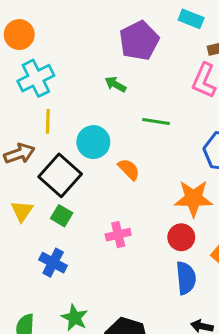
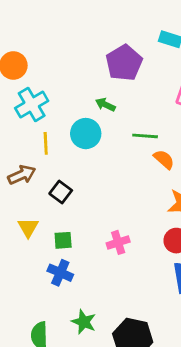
cyan circle: (93, 142) -> (86, 134), moved
orange semicircle: (129, 169) -> (164, 159), moved
black square: (60, 175) -> (61, 192), size x0.6
green square: (62, 216) -> (63, 240), moved, turned -30

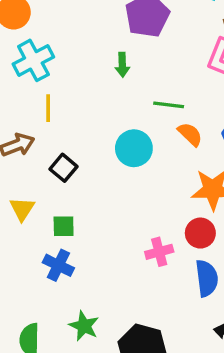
green arrow: (105, 105) -> (122, 65), turned -120
cyan circle: (86, 134) -> (134, 148), moved
pink cross: (118, 242) -> (159, 252), moved

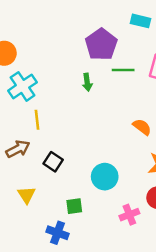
green line: (169, 105) -> (123, 70), moved
cyan circle: (134, 148) -> (105, 177), moved
green square: (64, 226) -> (74, 206), moved

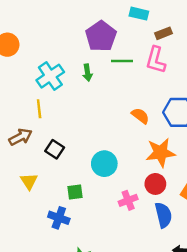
cyan cross: (22, 86) -> (50, 76), moved

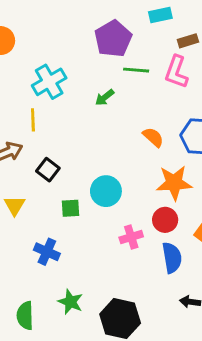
cyan rectangle: (139, 14) -> (160, 15), turned -30
green arrow: (87, 73) -> (105, 97), moved, turned 56
green square: (75, 192) -> (71, 208), moved

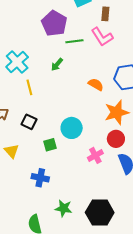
brown rectangle: (188, 41) -> (105, 14), turned -56
pink L-shape: (176, 72) -> (102, 37), turned -40
yellow line: (33, 120) -> (29, 87), moved

